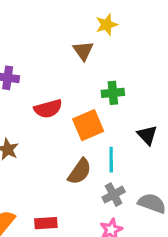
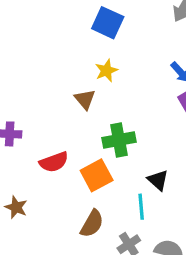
green cross: (113, 93) -> (119, 140), size x1.4
cyan line: (111, 160) -> (141, 207), moved

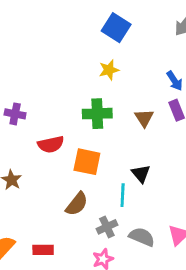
brown triangle: (85, 99) -> (144, 118), moved
green cross: (119, 140) -> (97, 114), moved
orange square: (97, 175) -> (87, 162), turned 32

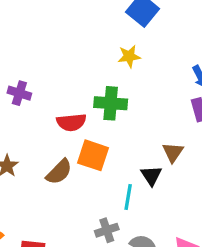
brown triangle: (144, 118) -> (173, 152), moved
red semicircle: (51, 144) -> (71, 122), moved
brown semicircle: (77, 204) -> (59, 172), moved

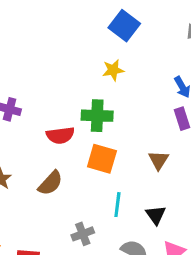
orange square: (93, 155) -> (102, 159), moved
black triangle: (151, 176) -> (156, 215), moved
gray cross: (107, 230) -> (83, 234), moved

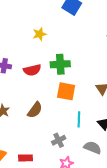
yellow star: (113, 70) -> (40, 34), moved
red semicircle: (60, 135) -> (32, 70), moved

